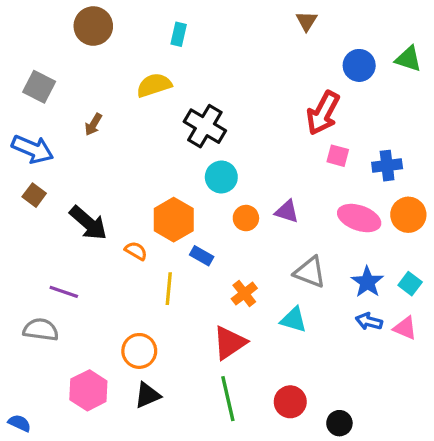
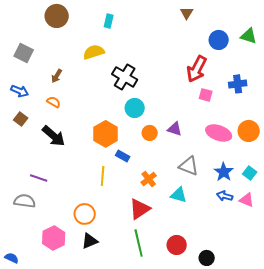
blue arrow: (33, 149) -> (20, 91), size x0.7
blue cross: (387, 166) -> (238, 84), moved
orange semicircle: (136, 251) -> (54, 102), moved

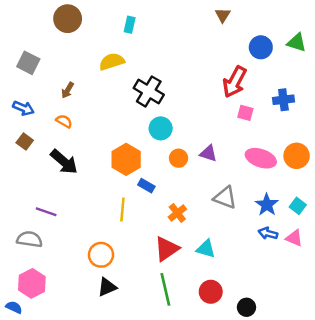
cyan triangle: (179, 195) -> (206, 249), moved
pink hexagon: (54, 238) -> (32, 283), moved

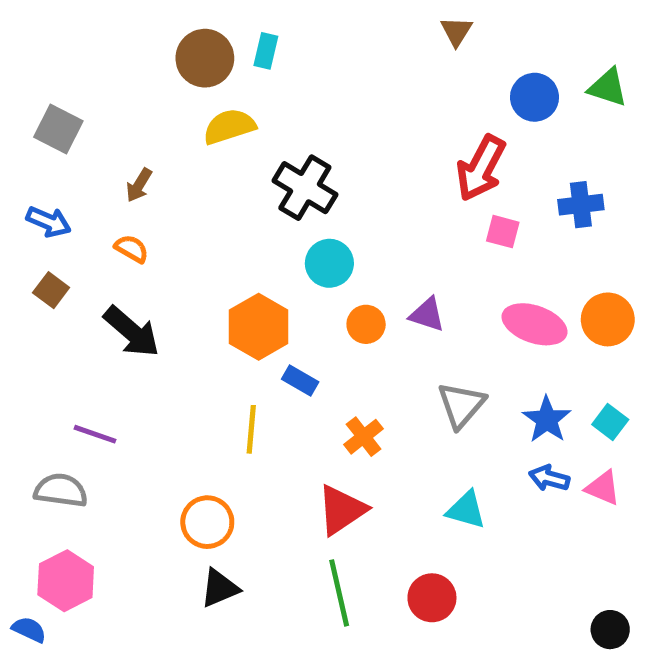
brown circle: (68, 19) -> (205, 58), moved
gray triangle: (225, 198) -> (461, 405), turned 50
cyan triangle: (206, 249) -> (466, 510), moved
black circle: (246, 307) -> (610, 630), moved

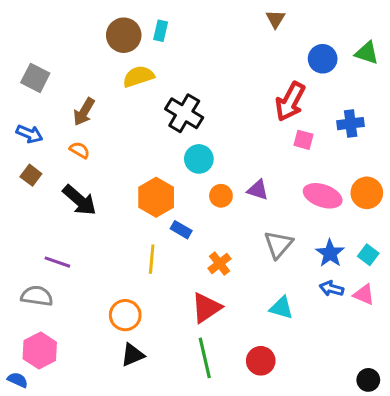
brown arrow: (139, 185) -> (84, 112), size x1.4

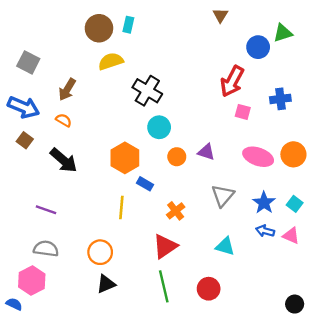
green triangle: (367, 53) -> (283, 33), moved, turned -36
blue arrow: (29, 134) -> (24, 107), size x1.5
gray semicircle: (37, 296) -> (46, 249), moved

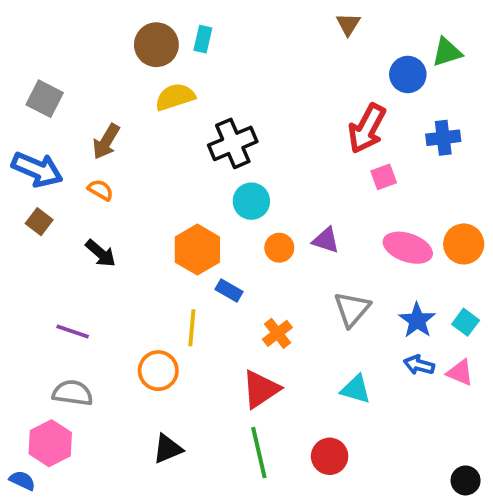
black cross: (147, 91) -> (233, 143), turned 36
blue cross: (280, 99) -> (443, 138), moved
pink square: (243, 112) -> (384, 177), turned -35
black arrow: (64, 160) -> (101, 253), size x0.7
orange circle: (100, 252) -> (158, 371), moved

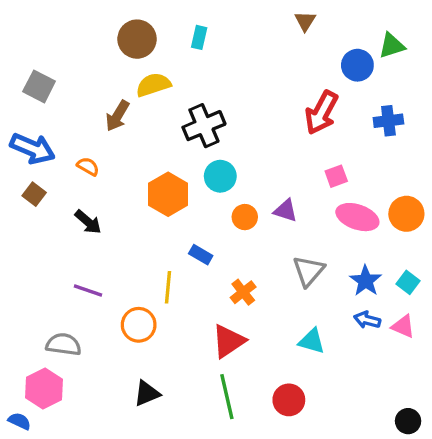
cyan rectangle: (203, 39) -> (199, 37), moved
brown arrow: (106, 142) -> (117, 116), moved
pink square: (384, 177) -> (336, 176), moved
orange hexagon: (197, 250) -> (168, 194), moved
purple line: (73, 331) -> (88, 291), moved

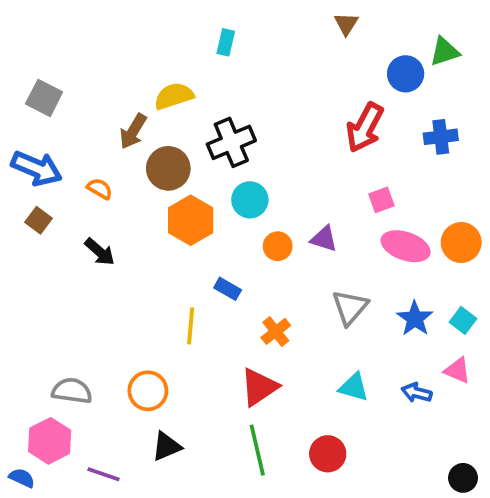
brown circle: (137, 39) -> (168, 168), moved
purple line: (88, 291) -> (103, 474), moved
blue arrow: (367, 320) -> (417, 393), moved
orange circle: (139, 325) -> (148, 391), moved

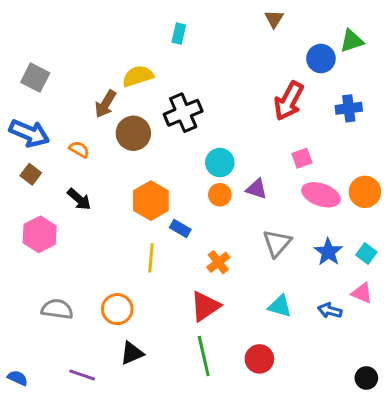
cyan circle: (250, 200) -> (220, 163), moved
orange hexagon: (191, 220) -> (151, 201), moved
pink hexagon: (50, 441) -> (40, 234), moved

